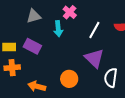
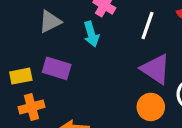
orange circle: (69, 79) -> (151, 107), moved

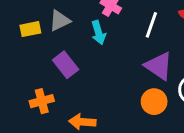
purple rectangle: (57, 68) -> (66, 65), turned 35
yellow rectangle: (21, 76) -> (30, 29), moved

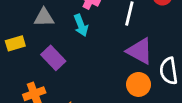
gray triangle: (60, 21) -> (44, 17), turned 30
yellow rectangle: (30, 29) -> (15, 43), moved

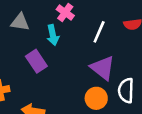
purple rectangle: (53, 58) -> (36, 61), moved

